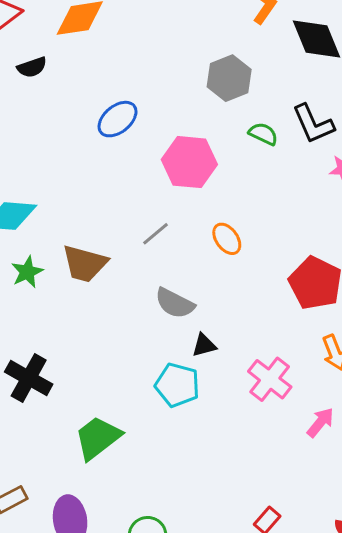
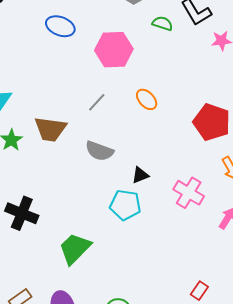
blue ellipse: (118, 119) -> (60, 26), turned 68
gray semicircle: (175, 303) -> (99, 151), moved

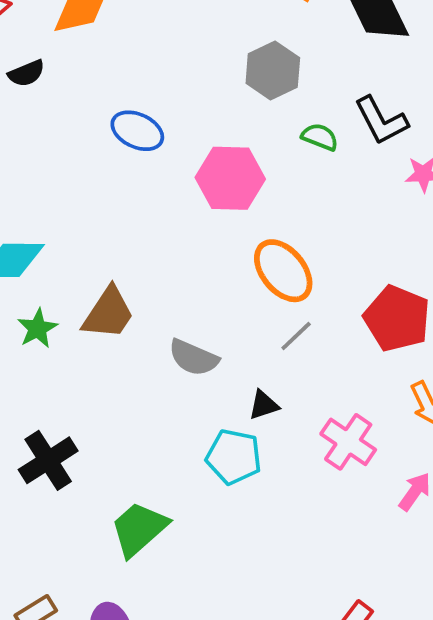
orange ellipse: (147, 99) -> (283, 271), size x1.6
gray line: (97, 102) -> (296, 336), moved
brown trapezoid: (50, 129) -> (108, 313), turned -68
black cross: (22, 213) -> (48, 460), turned 32

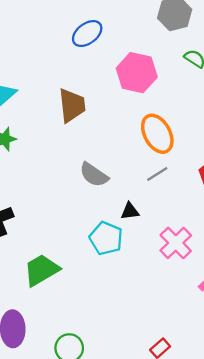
blue ellipse: (137, 131) -> (87, 34), turned -72
brown trapezoid: (108, 313) -> (72, 105), moved, turned -51

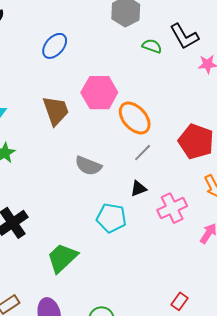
pink hexagon: (137, 73) -> (99, 93), moved
black triangle: (130, 211) -> (138, 189), moved
pink cross: (176, 243) -> (172, 208), turned 32

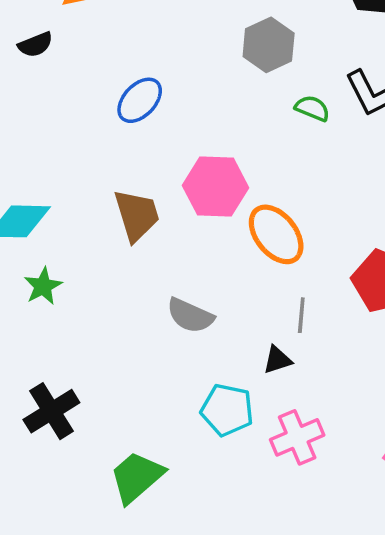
gray line: (143, 153) -> (301, 315), moved, turned -42
pink cross: (172, 208) -> (297, 437), moved

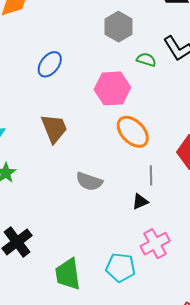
pink hexagon: (215, 187) -> (112, 88), moved
cyan pentagon: (227, 410) -> (121, 268), moved
green trapezoid: (137, 477) -> (68, 274), turned -52

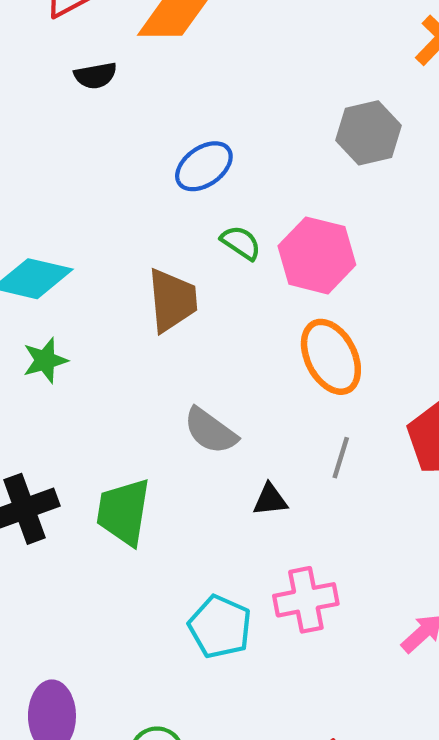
green semicircle: (146, 60) -> (241, 243), moved
black triangle: (140, 201) -> (270, 500), moved
green trapezoid: (68, 274) -> (124, 512), moved

